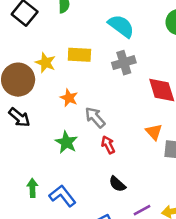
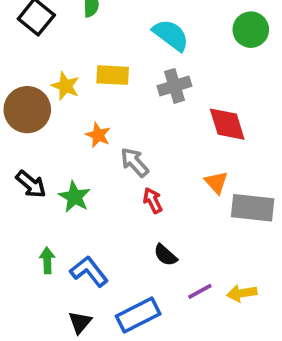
black arrow: (19, 117) -> (31, 184), moved
green star: (66, 142) -> (75, 197), moved

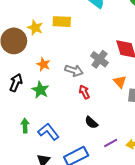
gray cross: (174, 86) -> (99, 59), moved, turned -36
orange star: (98, 135) -> (43, 64), moved
gray arrow: (134, 162) -> (74, 71), turned 150
black arrow: (31, 184) -> (16, 83), turned -108

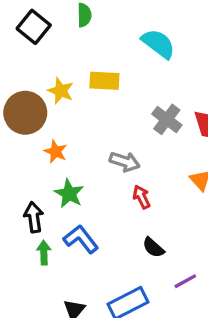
gray cross: (99, 59) -> (167, 119), moved
orange star: (43, 64) -> (56, 151), moved
black arrow: (16, 83) -> (34, 217), moved, turned -30
blue L-shape: (48, 132) -> (81, 239), moved

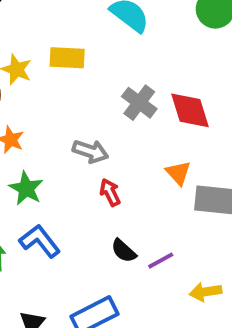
purple line: (185, 281) -> (161, 261), moved

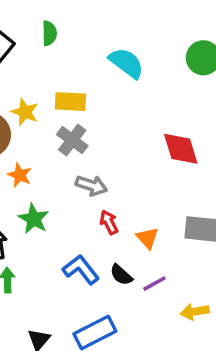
gray cross: (139, 103) -> (72, 140), moved
orange triangle: (178, 173) -> (147, 238), moved
blue L-shape: (40, 241) -> (81, 270), moved

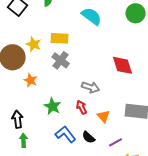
gray arrow: (91, 186) -> (91, 87), moved
green star: (34, 219) -> (53, 106), moved
purple line: (154, 284) -> (116, 142), moved

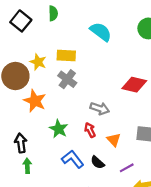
red diamond: (123, 65) -> (134, 85), turned -60
orange star: (31, 80) -> (35, 101), size x1.5

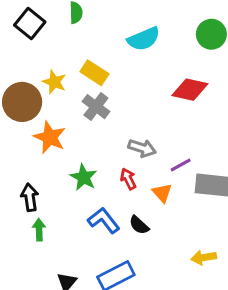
cyan semicircle: (101, 32) -> (144, 39), turned 120
yellow rectangle: (66, 55) -> (94, 73), turned 30
red diamond: (134, 85) -> (190, 90), moved
purple line: (127, 168) -> (181, 165), moved

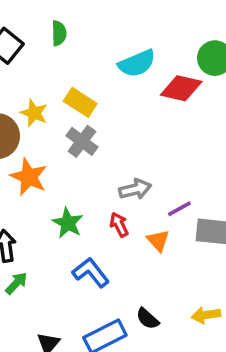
red diamond: (190, 90) -> (181, 88), moved
gray arrow: (142, 148) -> (135, 189), turned -32
black semicircle: (139, 225) -> (148, 319), moved
green arrow: (39, 230) -> (16, 283), turned 45

